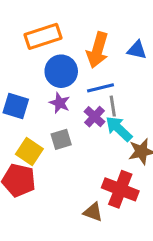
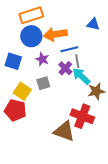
orange arrow: (98, 50) -> (55, 34), moved, turned 65
blue circle: (61, 71) -> (31, 36), moved
brown triangle: (93, 212) -> (64, 131), size x1.6

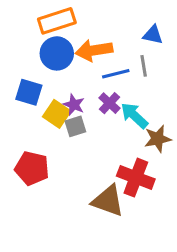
purple star: (42, 59) -> (74, 105), moved
gray line: (77, 61) -> (144, 66), moved
yellow square: (22, 91) -> (57, 114), moved

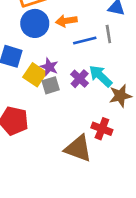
orange arrow: (94, 50) -> (66, 21), size x0.7
purple cross: (109, 103) -> (80, 79), moved
red cross: (136, 178) -> (102, 129), size x0.7

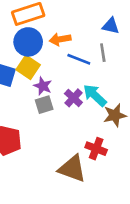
blue line: (85, 41) -> (79, 59), turned 35
yellow square: (35, 75) -> (28, 67), moved

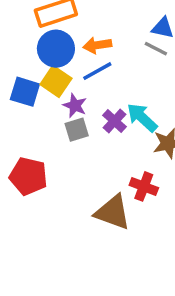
gray line: (103, 53) -> (156, 49), moved, turned -54
blue line: (79, 59) -> (97, 71), moved, turned -50

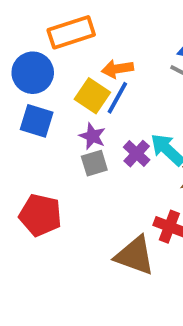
blue circle: (56, 49) -> (33, 73), moved
blue line: (97, 71) -> (117, 98), turned -32
yellow square: (56, 81) -> (92, 96), moved

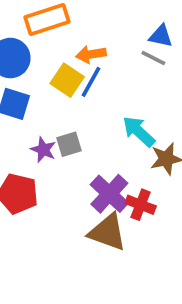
purple star: (92, 136) -> (43, 150), moved
purple cross: (137, 154) -> (109, 194), moved, size x1.5

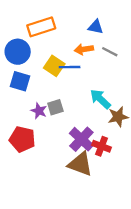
blue triangle: (161, 36) -> (96, 27), moved
orange arrow: (91, 54) -> (84, 49), moved
blue line: (91, 82) -> (70, 67), turned 60

